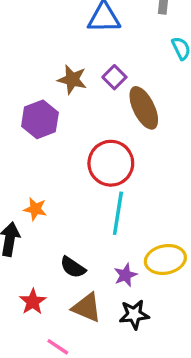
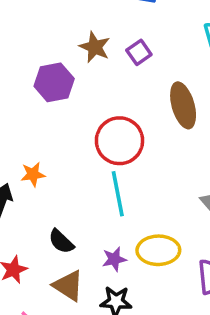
brown ellipse: (144, 108) -> (183, 105), moved
orange star: (35, 209) -> (33, 174), turned -30
cyan line: (118, 213) -> (118, 194), turned -30

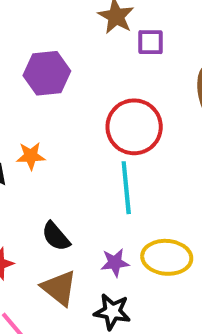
purple square: (139, 52) -> (150, 42), moved, turned 30
purple hexagon: (54, 82) -> (47, 73), moved

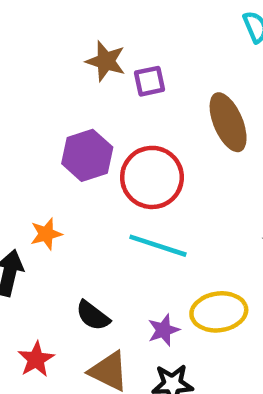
purple hexagon: (47, 73) -> (87, 155), moved
cyan line: (126, 188) -> (158, 246), turned -54

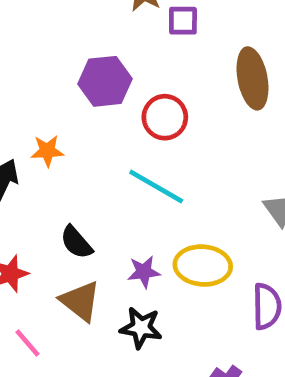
red circle: (152, 177) -> (165, 117), size x0.7

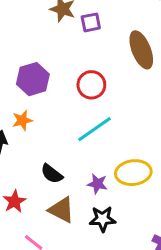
purple hexagon: (105, 81) -> (33, 79), moved
cyan line: (156, 186) -> (95, 129), turned -54
purple star: (144, 272) -> (97, 184), turned 30

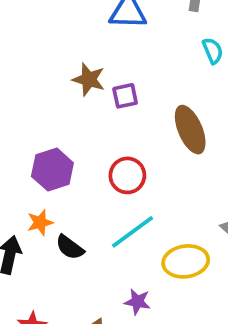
yellow ellipse: (133, 173) -> (186, 261), moved
black semicircle: (52, 174) -> (70, 247), moved

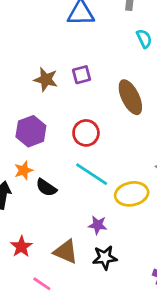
brown star: (89, 79) -> (46, 79), moved
cyan line: (133, 232) -> (92, 174), turned 72

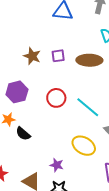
brown ellipse: (130, 97) -> (89, 60), moved, turned -70
cyan line: (92, 174) -> (88, 107), moved
yellow ellipse: (132, 194) -> (84, 146), turned 35

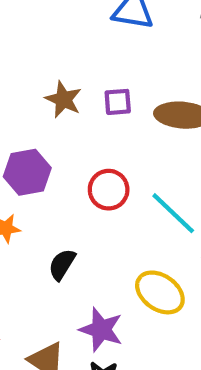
black semicircle: (23, 134) -> (62, 264), moved, turned 77
purple star: (57, 165) -> (101, 330), size x1.5

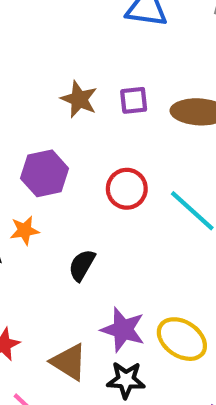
yellow ellipse: (160, 292) -> (182, 339), moved

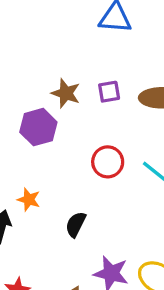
purple hexagon: (45, 173) -> (38, 127), moved
orange star: (25, 230) -> (29, 200), turned 30

